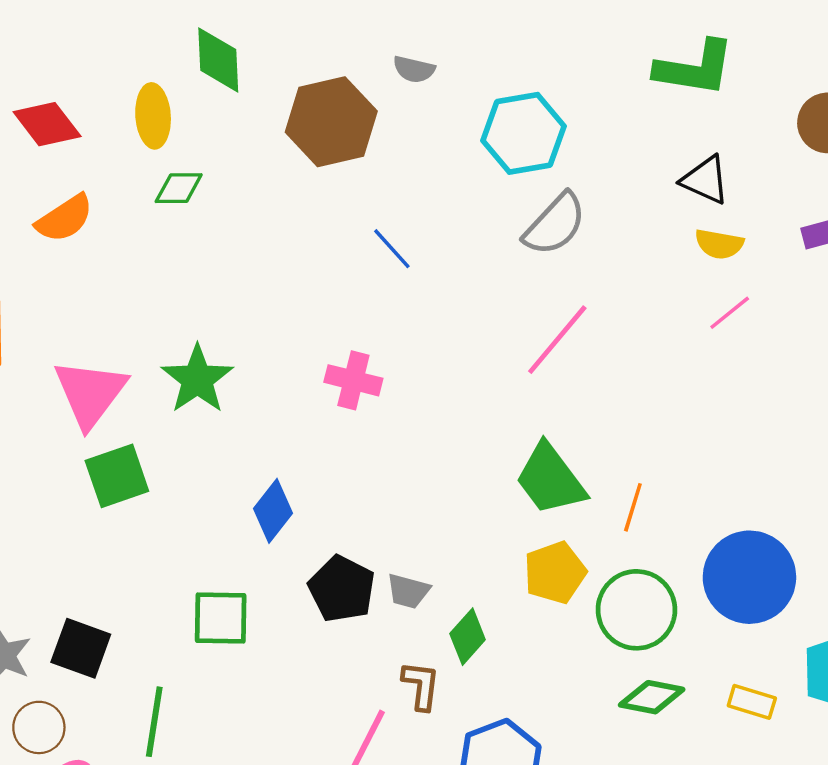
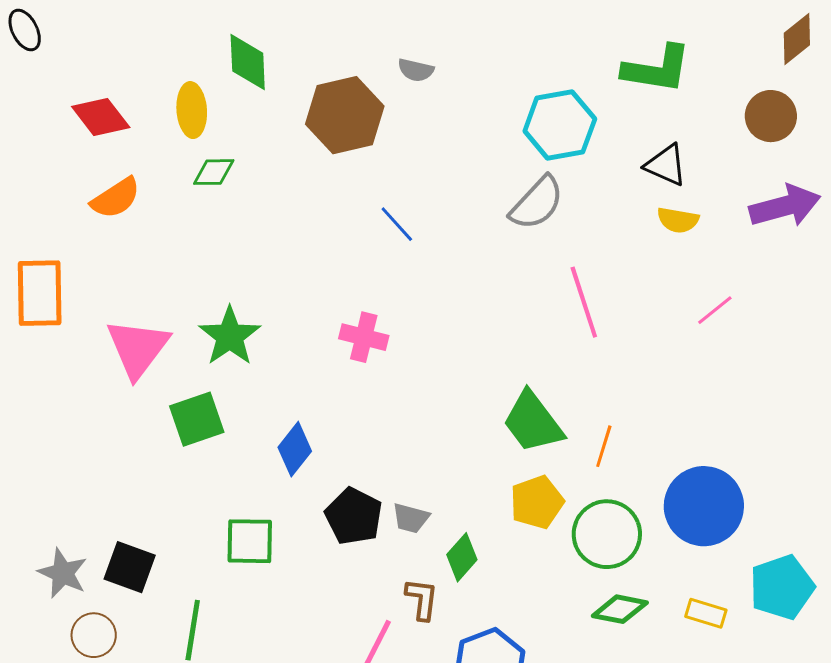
cyan hexagon: (523, 133) -> (560, 125), moved
pink line: (730, 313) -> (715, 310), moved
pink line: (557, 340) -> (584, 302), moved, turned -58
green square: (117, 476) -> (197, 419), moved

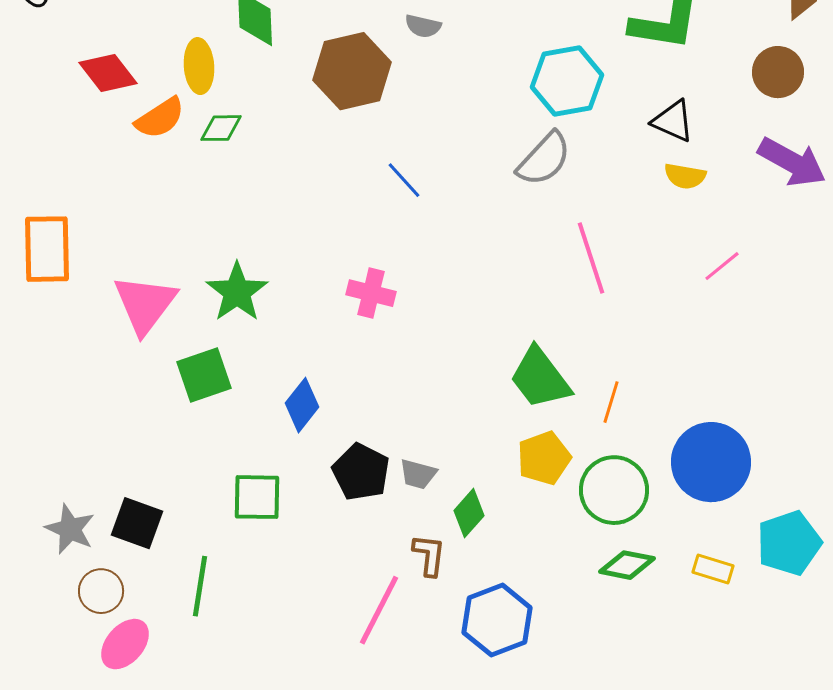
orange semicircle: (116, 198) -> (160, 118), moved
purple arrow: (785, 206) -> (792, 162), turned 44

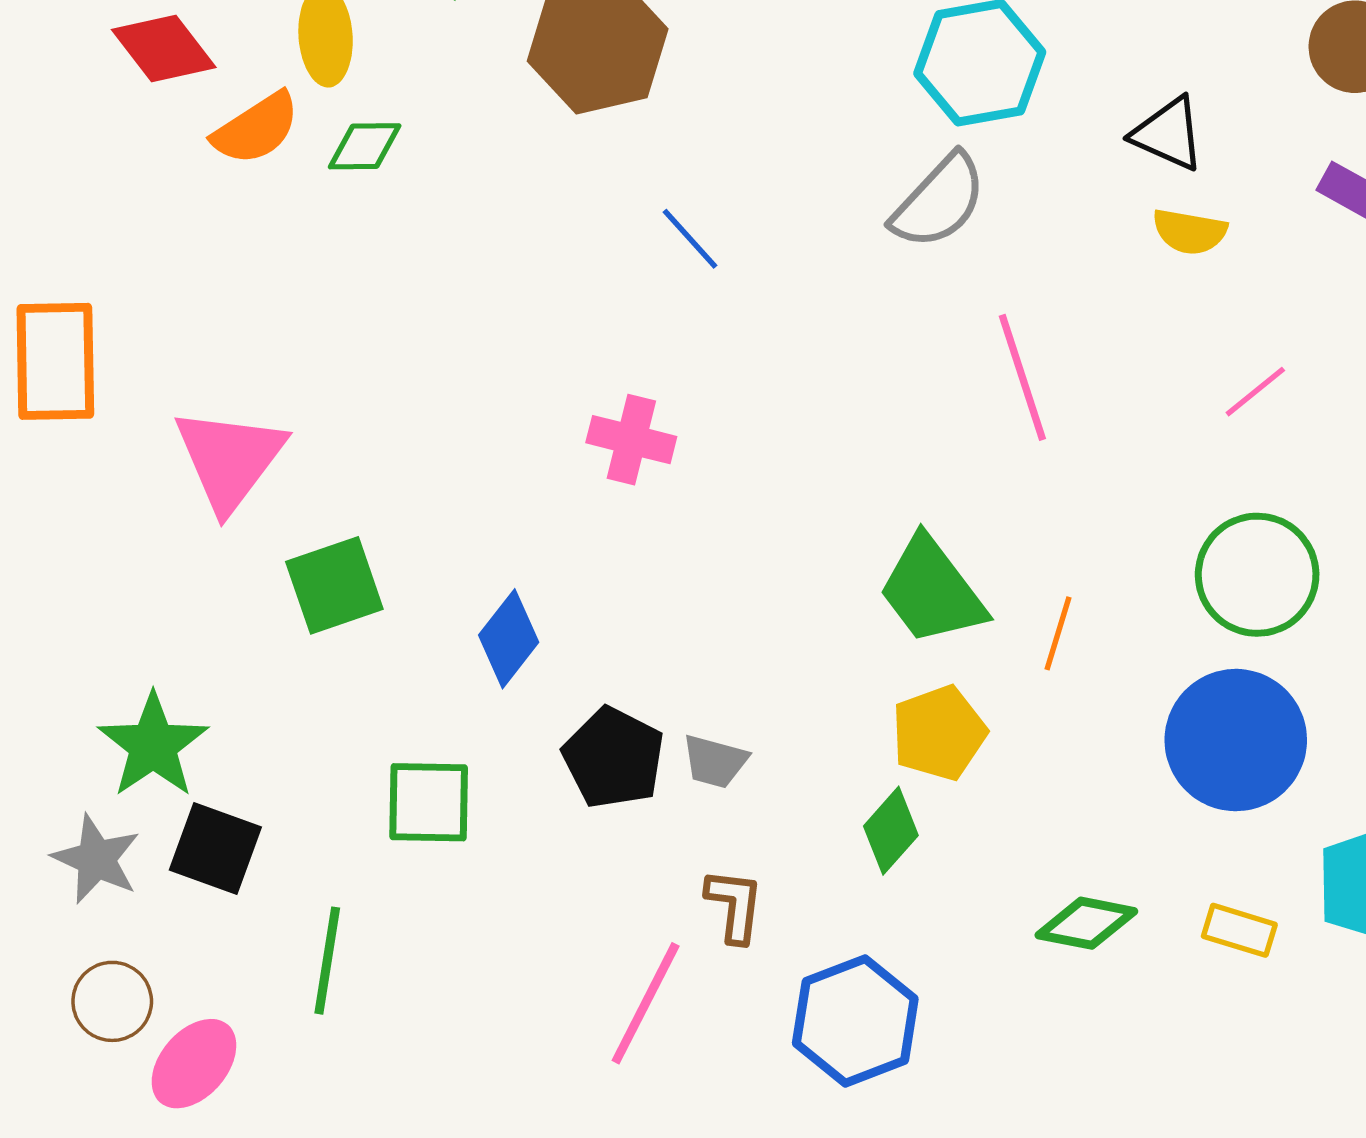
green star: (237, 292) -> (153, 745), moved
green circle: (614, 490) -> (1257, 575), moved
green diamond: (469, 513) -> (891, 831), moved
brown circle: (101, 591) -> (112, 1001), moved

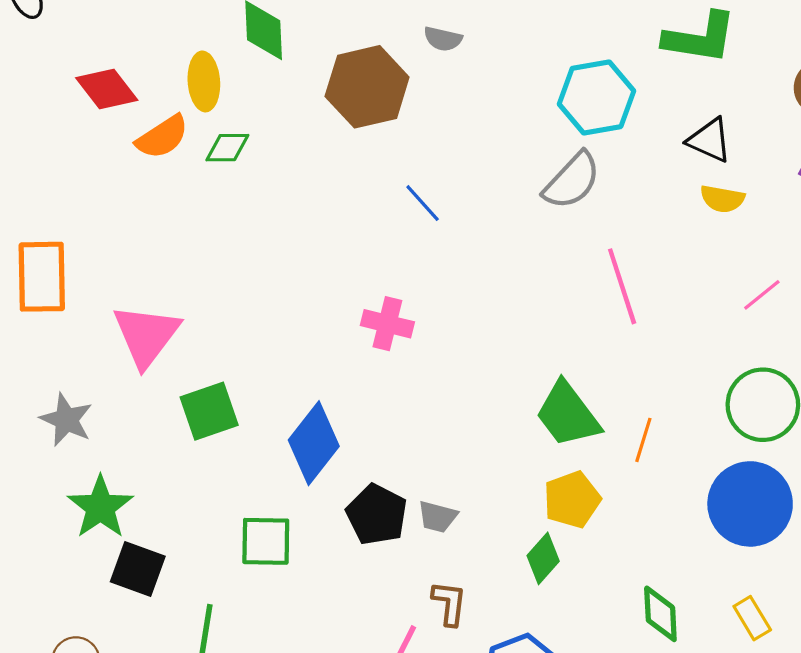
blue diamond: (509, 639) -> (314, 443), size x1.4
gray star: (96, 859) -> (66, 420), moved
green diamond: (1086, 923) -> (660, 614), turned 76
yellow rectangle: (1239, 930) -> (752, 618), turned 42

